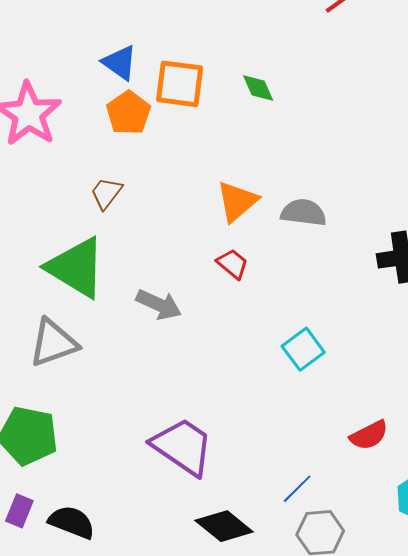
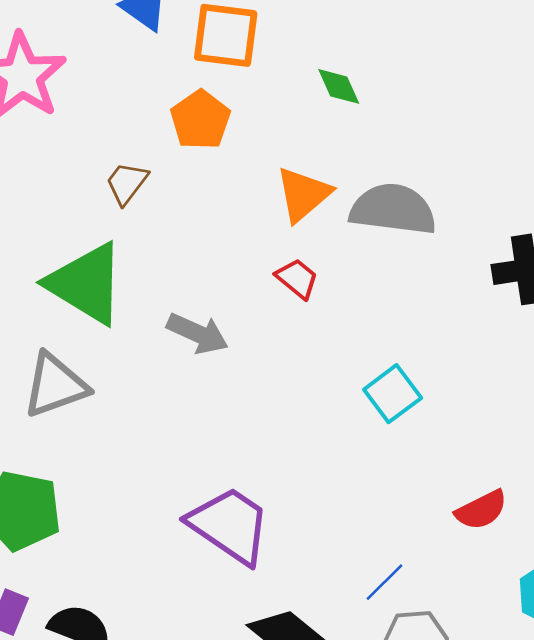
green diamond: (258, 88) -> (339, 86), moved
orange pentagon: (128, 113) -> (200, 120), moved
gray semicircle: (304, 213) -> (393, 209), size x1.4

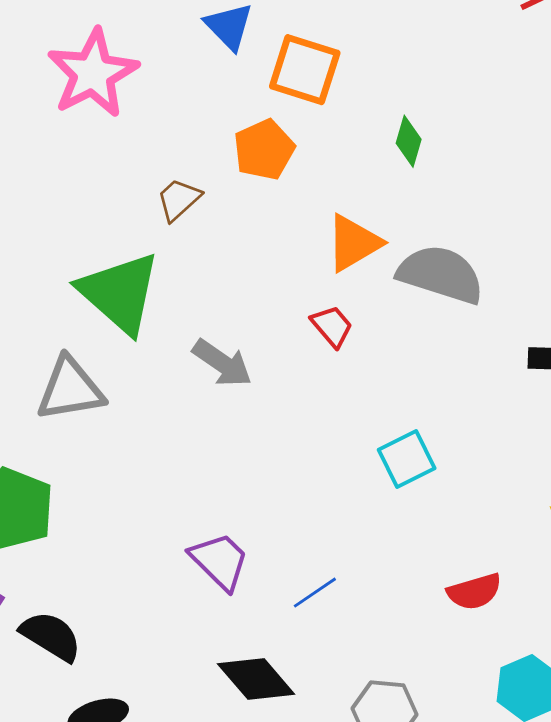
green diamond: (339, 86) -> (409, 141), turned 30
purple trapezoid: (230, 525) -> (219, 561), size x0.7
blue line: (384, 582) -> (315, 593), moved

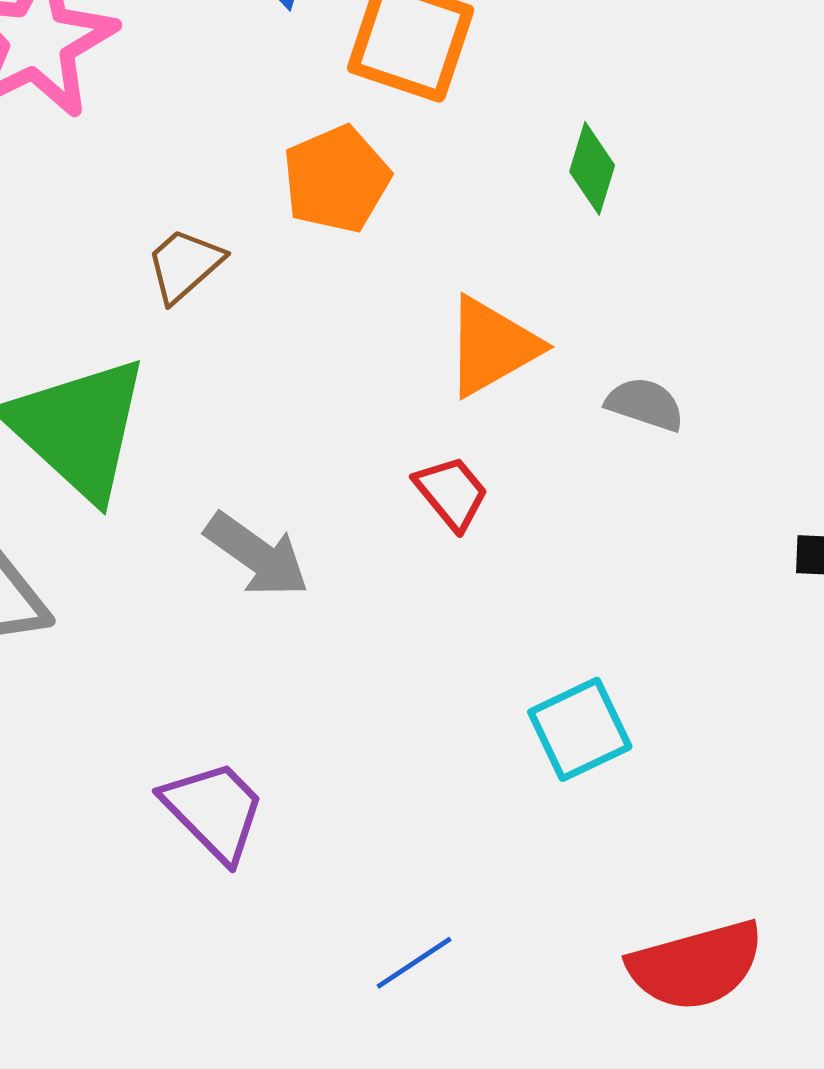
gray semicircle: (441, 274) -> (645, 404), size x0.5
purple trapezoid: (219, 561) -> (214, 811), moved
red semicircle: (474, 592) -> (696, 965), size x1.4

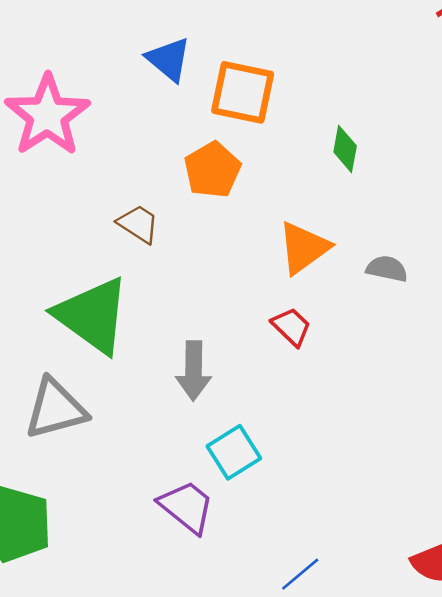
brown trapezoid: (184, 265) -> (138, 224), turned 81
gray arrow: (257, 555) -> (194, 371), turned 62
cyan square: (580, 729) -> (234, 452), moved

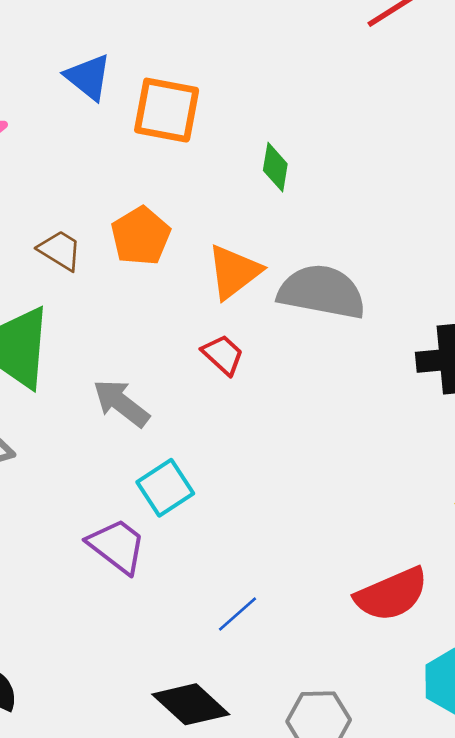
orange pentagon: (212, 170) -> (141, 236), moved
gray semicircle: (387, 269) -> (322, 292), size x2.0
gray arrow: (194, 371) -> (121, 403), turned 128

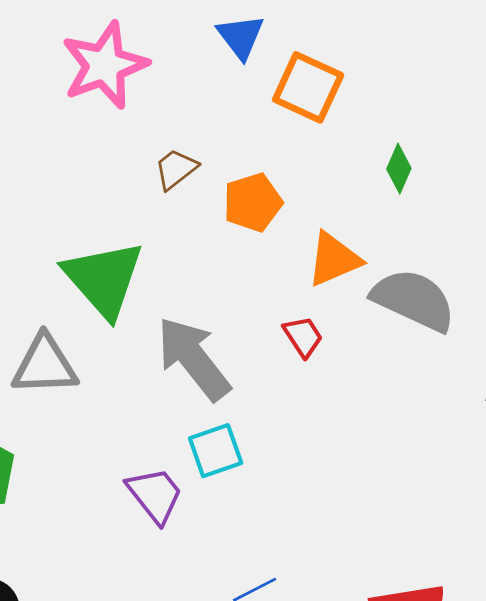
brown trapezoid: (60, 250) -> (176, 169), moved, turned -84
gray arrow: (121, 403) -> (194, 359), size x1.5

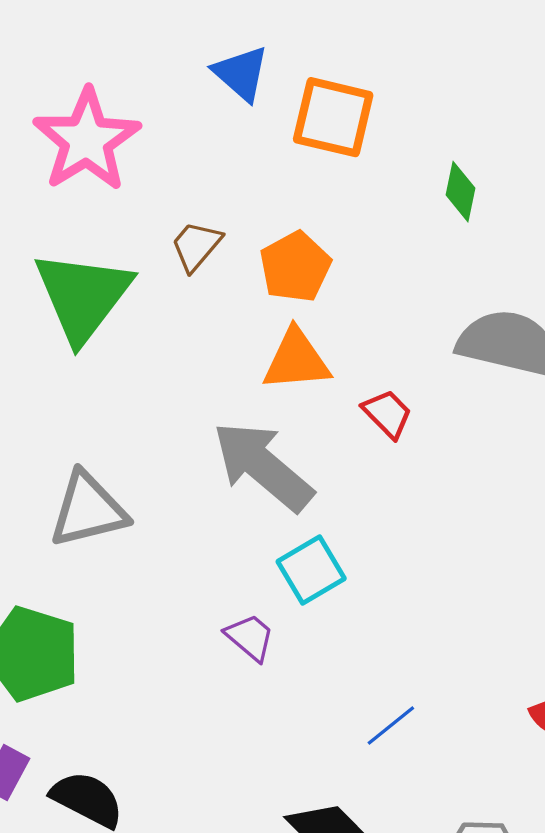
orange triangle: (334, 259) -> (296, 360), moved, turned 30
green triangle: (104, 279) -> (83, 296), moved, turned 30
purple trapezoid: (155, 495) -> (250, 637), size x0.7

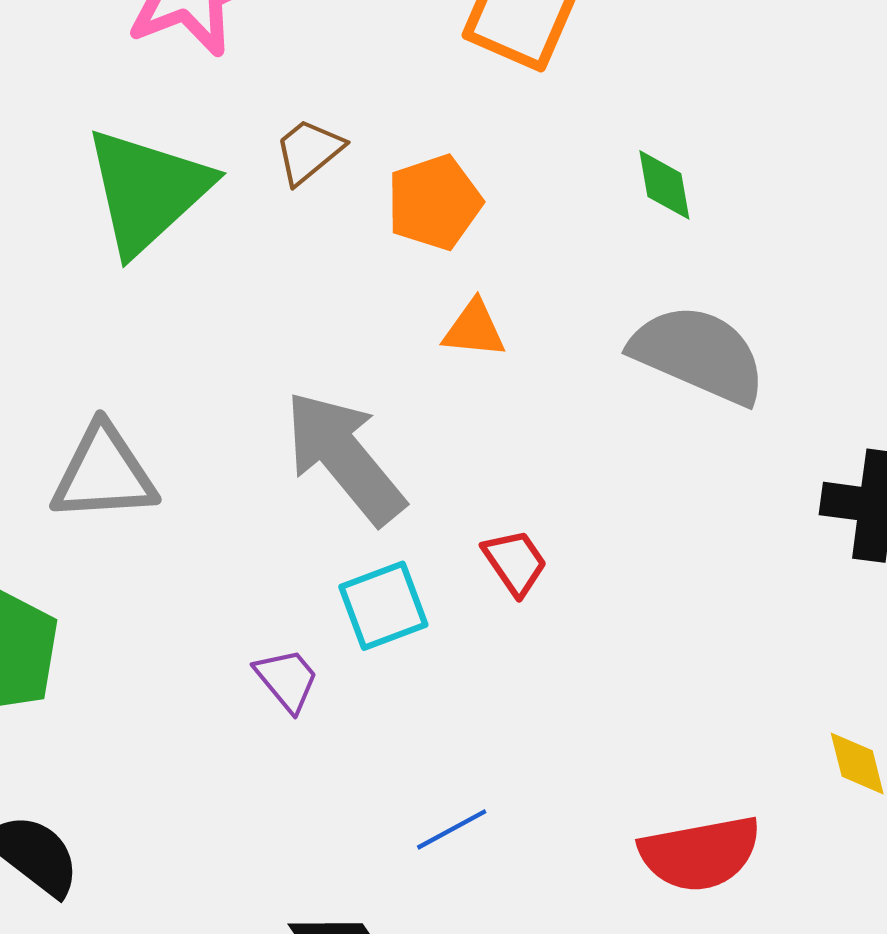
green diamond: (461, 192) -> (664, 185), moved, turned -32
orange triangle: (296, 360) -> (474, 329), moved, size x0.7
red trapezoid: (387, 414) -> (515, 562), moved

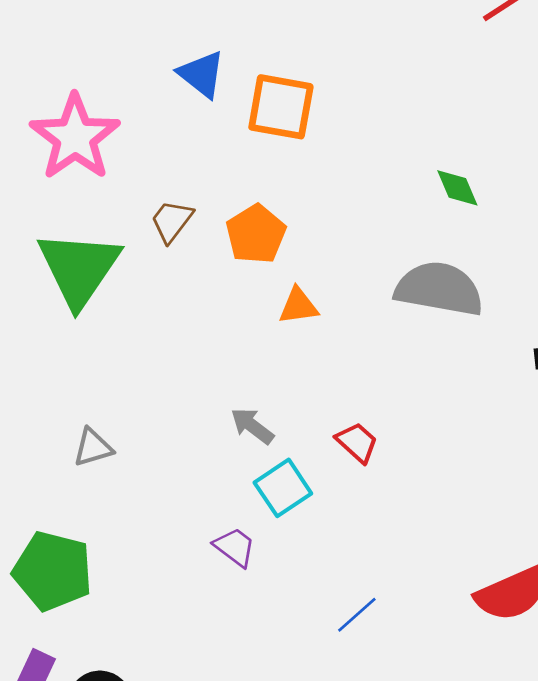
green diamond: (664, 185) -> (457, 188), moved
gray arrow: (344, 457) -> (252, 426), moved, size x0.5
gray triangle: (104, 473) -> (93, 447), size x0.6

